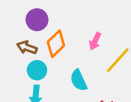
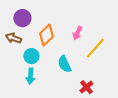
purple circle: (37, 20) -> (22, 18), moved
brown arrow: (27, 47) -> (13, 38), moved

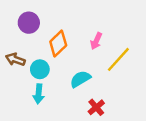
brown arrow: (13, 38) -> (15, 59), moved
cyan semicircle: (64, 64) -> (80, 79), turned 84
red cross: (86, 87) -> (96, 107), moved

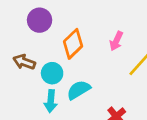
cyan semicircle: (80, 79) -> (79, 90), moved

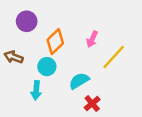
cyan circle: (52, 73) -> (47, 67), moved
cyan semicircle: (79, 90) -> (79, 81), moved

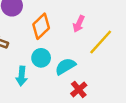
cyan circle: (47, 67) -> (41, 58), moved

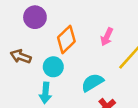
cyan circle: (41, 58) -> (53, 67), moved

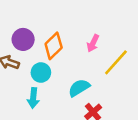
purple circle: (35, 17) -> (23, 39), moved

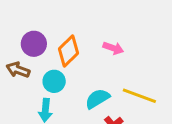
pink arrow: (93, 43) -> (113, 48), turned -96
yellow line: (116, 62) -> (139, 96), moved, turned 68

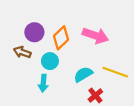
pink arrow: (113, 48) -> (95, 36), size x1.6

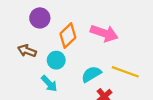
purple circle: (34, 32) -> (40, 18), moved
cyan arrow: (43, 83) -> (49, 84), turned -49

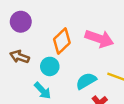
purple circle: (40, 18) -> (21, 22), moved

